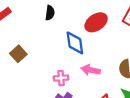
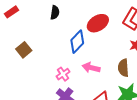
blue diamond: (75, 43) -> (77, 42), turned 50
pink cross: (61, 78) -> (63, 74), turned -32

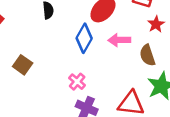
pink arrow: (91, 68) -> (119, 40), moved

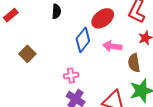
pink cross: (77, 82) -> (71, 75), turned 32

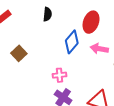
red ellipse: (103, 18) -> (91, 22), turned -35

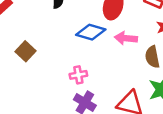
blue diamond: (72, 42) -> (91, 32), turned 70

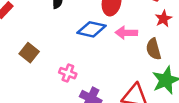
pink cross: (78, 75) -> (68, 73), moved, turned 35

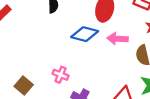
brown square: (29, 53) -> (24, 85), moved

